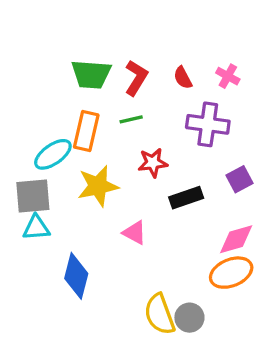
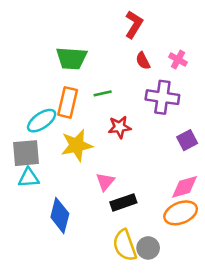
red L-shape: (136, 78) -> (134, 24), moved
black rectangle: (186, 198) -> (123, 202), moved
pink triangle: (135, 233) -> (105, 182), turned 42

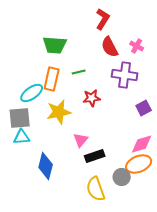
red semicircle: (143, 61) -> (110, 47), size x1.5
gray circle: (148, 248) -> (122, 177), moved

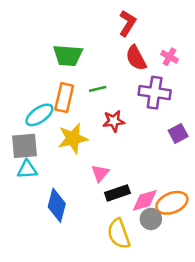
pink diamond: (142, 144) -> (145, 200), moved

